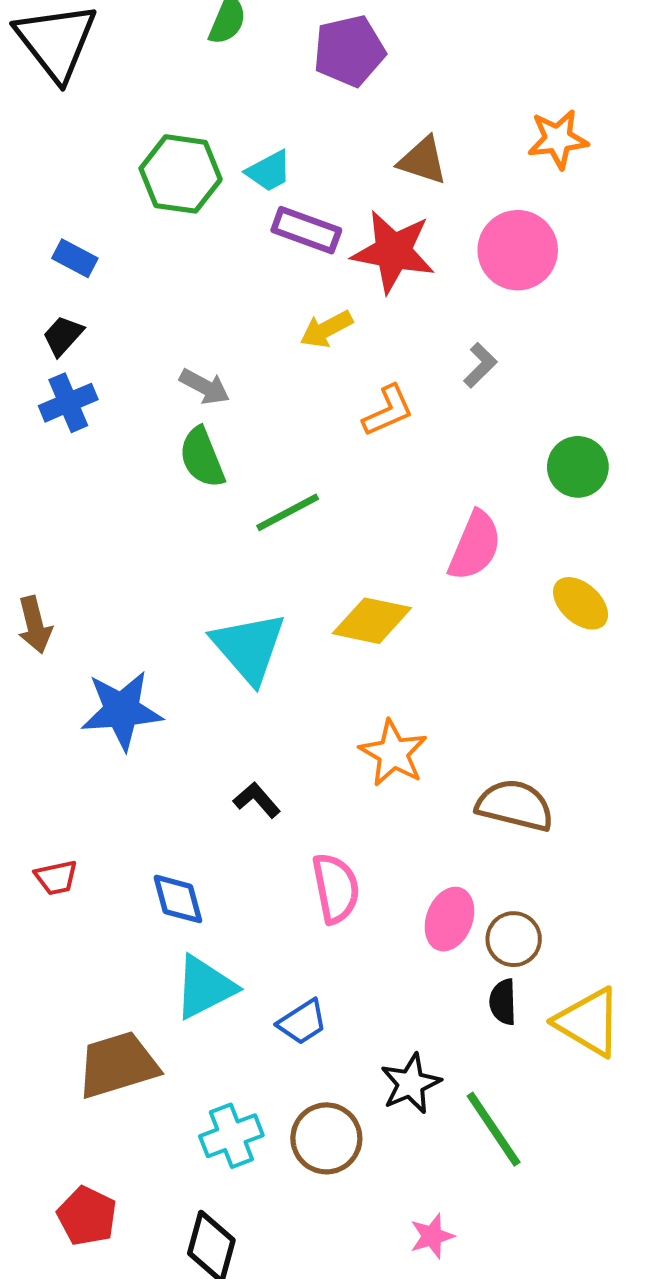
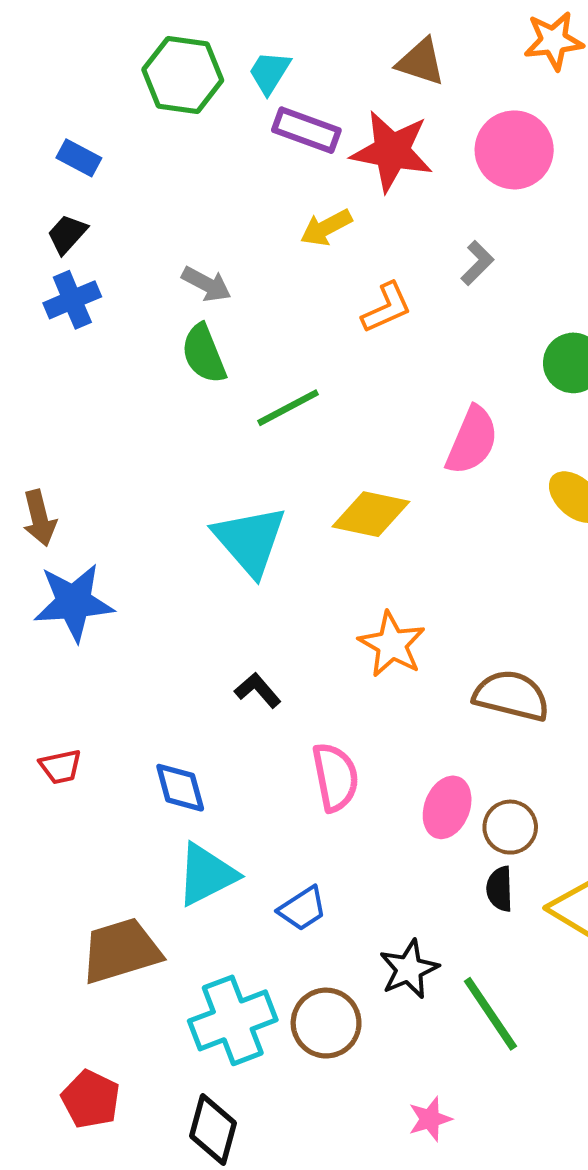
cyan trapezoid: (269, 171) -> (270, 72), turned 150
blue star: (122, 710) -> (74, 602), moved
cyan cross: (231, 1136) -> (233, 1020), size x1.4

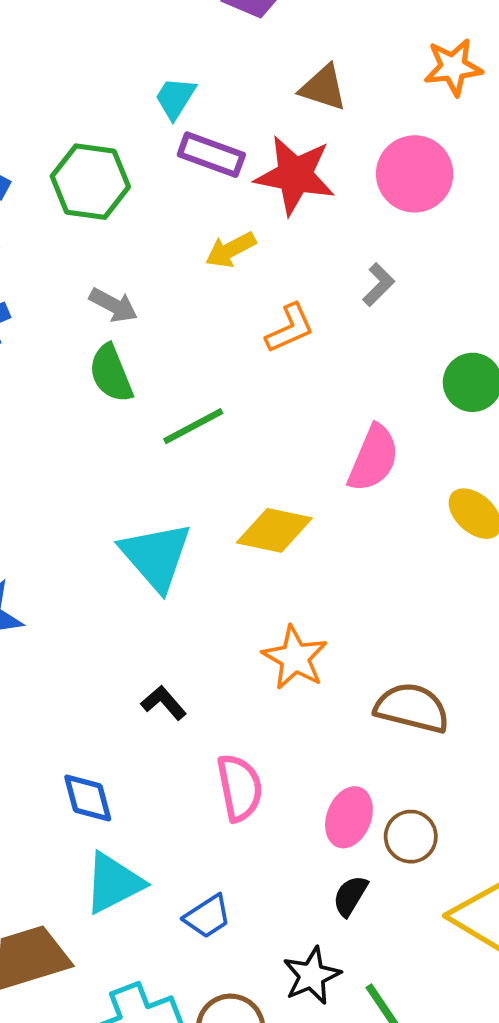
green hexagon: (183, 75) -> (90, 182), moved
black semicircle: (500, 889) -> (350, 896), moved, turned 33

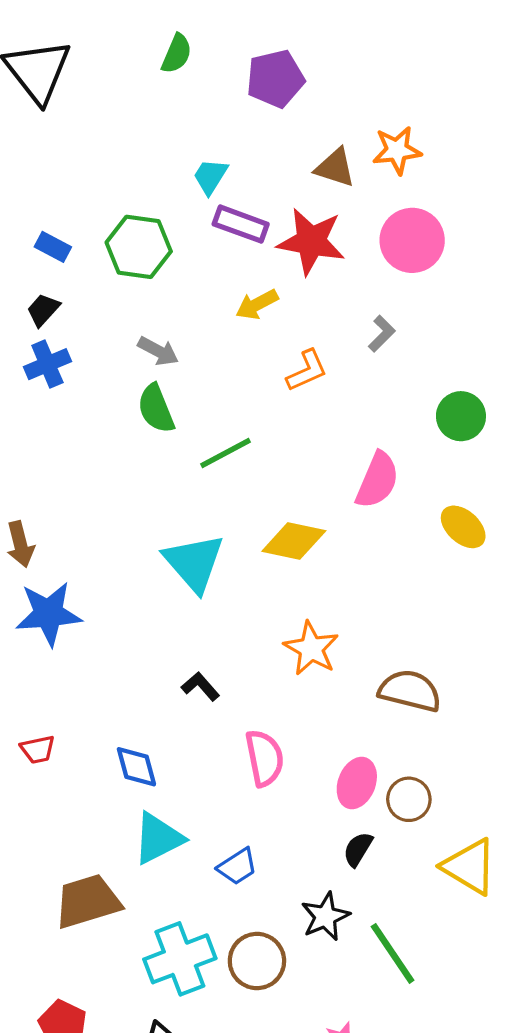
orange star: (453, 67) -> (397, 150), moved

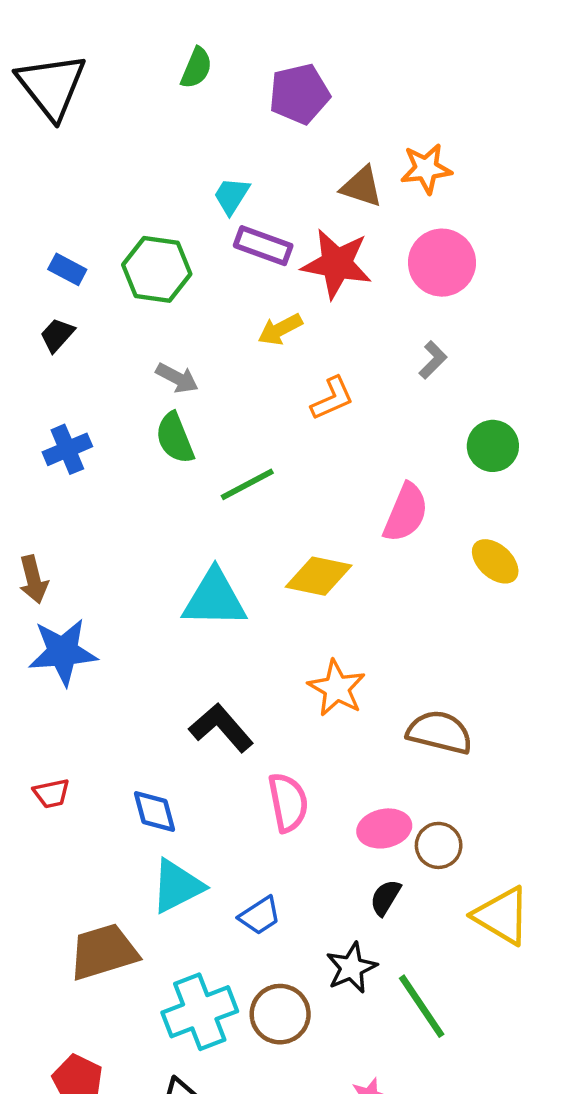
gray L-shape: (382, 334) -> (433, 360), moved
blue cross: (47, 364) -> (67, 449), moved
cyan triangle: (194, 563) -> (214, 599), turned -48
black L-shape: (201, 686) -> (221, 728), size x1.6
pink ellipse: (357, 783) -> (384, 828), turned 57

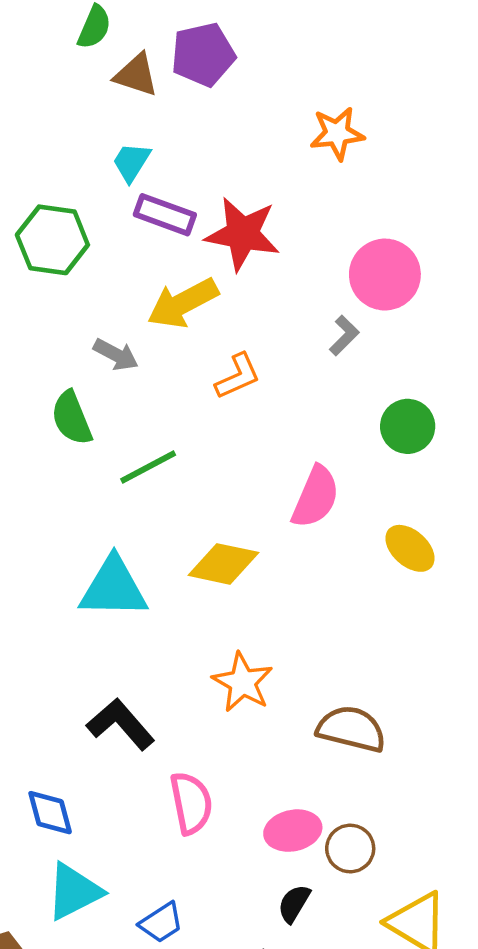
brown triangle: (362, 187) -> (136, 75), moved
pink circle: (442, 263) -> (385, 275), moved
yellow arrow: (280, 329) -> (183, 303), size x1.5
gray arrow: (177, 378) -> (116, 355), moved

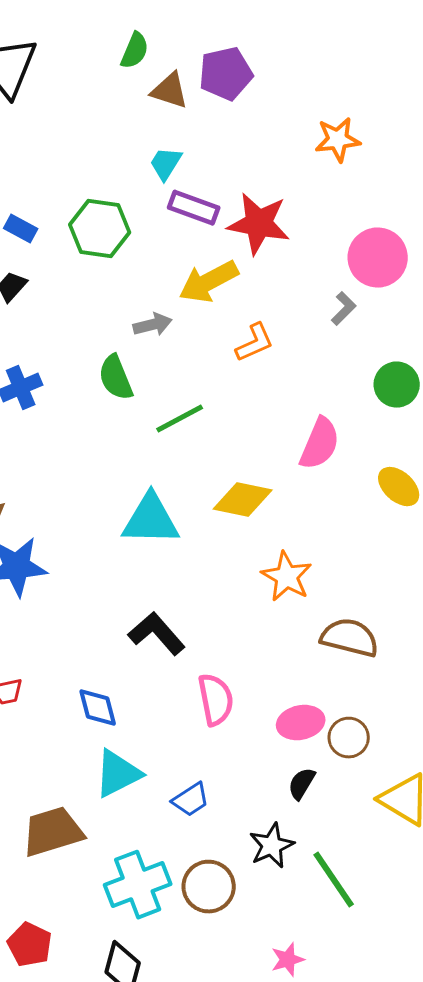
gray arrow: (116, 355) -> (153, 325), turned -42
orange star: (243, 682) -> (287, 577), moved

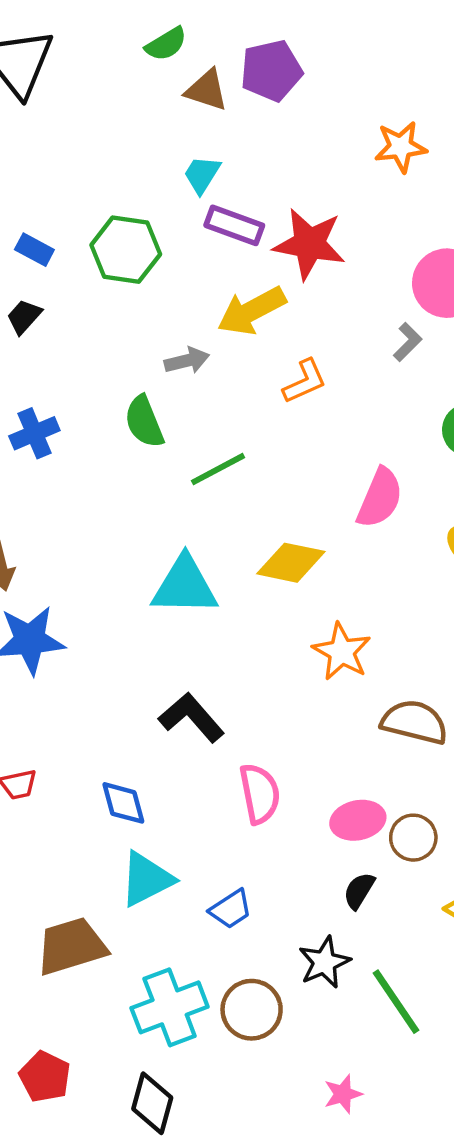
green semicircle: (135, 51) -> (166, 44), turned 36

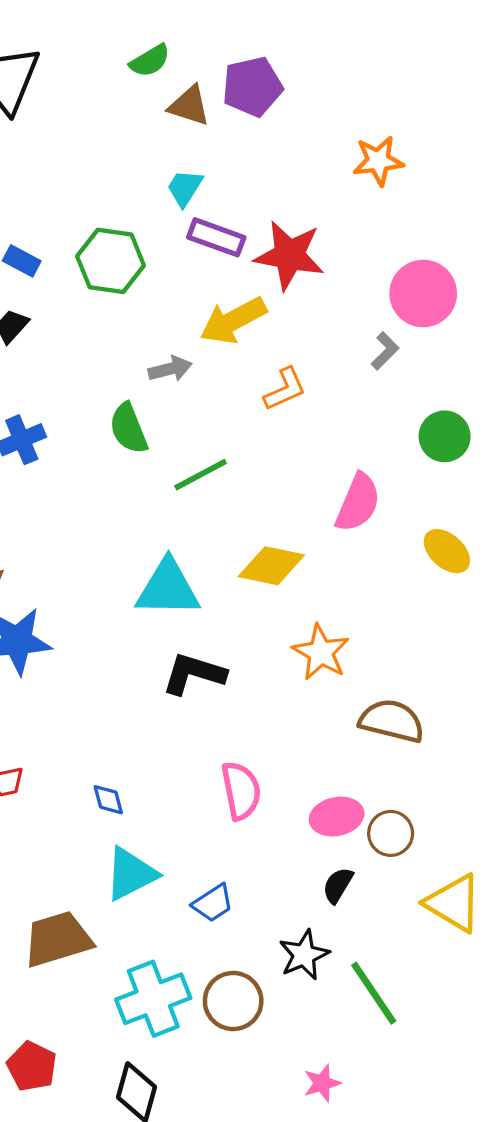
black L-shape: (192, 717) -> (194, 674), moved, turned -32
blue diamond: (123, 803) -> (108, 800), size x0.7

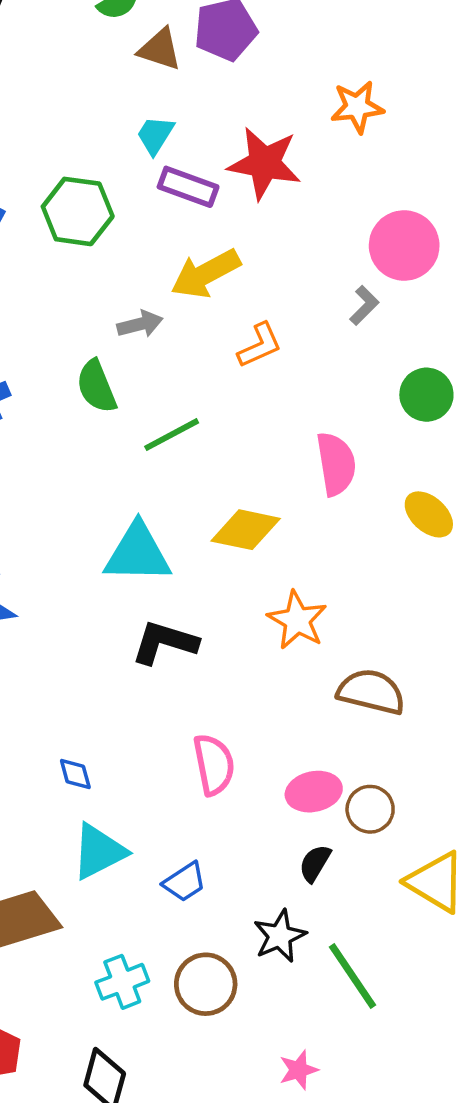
red star: (289, 255) -> (264, 163), moved
pink semicircle: (358, 503) -> (336, 464), turned -32
cyan cross: (153, 999) -> (122, 982), size x0.7

